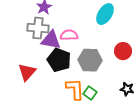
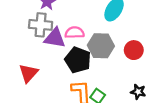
black pentagon: (59, 60) -> (78, 60), moved
gray hexagon: (90, 60) -> (101, 46), moved

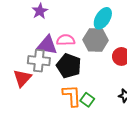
gray cross: (41, 25) -> (39, 61), moved
gray hexagon: (101, 46) -> (96, 40), moved

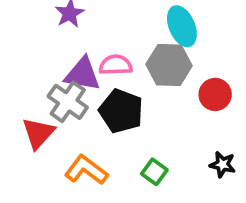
cyan ellipse: (103, 18) -> (182, 26), turned -55
gray cross: (39, 61) -> (68, 102), turned 30
orange L-shape: (72, 96) -> (86, 170), moved, turned -50

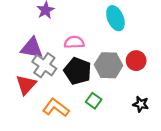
gray hexagon: (169, 65) -> (109, 65), moved
purple triangle: (82, 74) -> (32, 48), moved
green square: (154, 172) -> (94, 101), moved

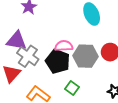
pink semicircle: (74, 42) -> (64, 46), moved

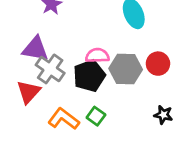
black pentagon: (58, 61) -> (89, 76), turned 30
green square: (72, 88) -> (96, 116), moved

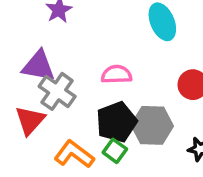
gray hexagon: (126, 69) -> (152, 125), moved
black pentagon: (89, 76) -> (117, 122), moved

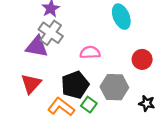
gray cross: (57, 91) -> (51, 33), moved
black pentagon: (117, 122) -> (75, 85), moved

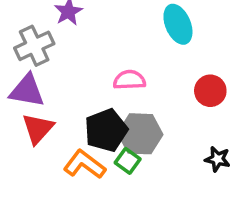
gray cross: (51, 33) -> (34, 46), moved, turned 30
purple triangle: (37, 47) -> (27, 91), moved
gray hexagon: (114, 87) -> (140, 134), moved

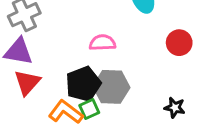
red circle: (210, 91) -> (179, 43), moved
green square: (128, 161) -> (89, 109), moved, turned 30

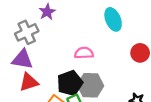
red triangle: (27, 82) -> (29, 82), turned 30

